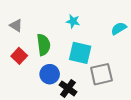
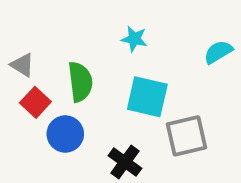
gray triangle: (16, 25) -> (22, 65), moved
blue circle: (50, 74) -> (65, 134), moved

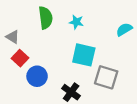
green semicircle: (80, 82) -> (46, 18), moved
gray square: (186, 136) -> (106, 77), turned 30

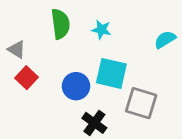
blue circle: (37, 76) -> (76, 86), moved

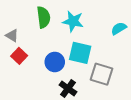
cyan star: (101, 30) -> (73, 21), size x1.5

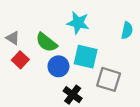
green semicircle: (44, 17) -> (46, 42), moved, turned 135
cyan semicircle: (119, 28) -> (127, 30), turned 133

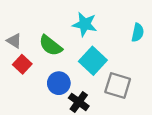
cyan square: (86, 57) -> (93, 61), turned 30
blue circle: (58, 66) -> (59, 83), moved

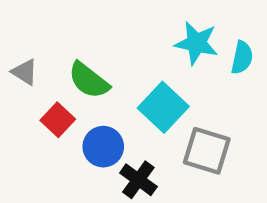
cyan star: (85, 24) -> (196, 43), moved
red square: (22, 64) -> (58, 120), moved

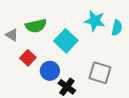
green semicircle: (89, 80) -> (36, 26), moved, turned -50
cyan square: (163, 107) -> (66, 41), moved

